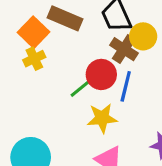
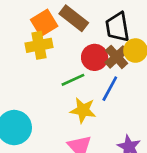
yellow cross: (34, 59) -> (39, 45), size x1.4
red circle: (101, 74) -> (95, 57), moved

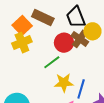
blue line: (110, 89) -> (81, 89), moved

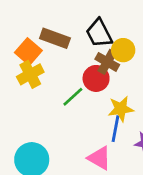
red circle: (64, 43) -> (96, 78), moved
yellow star: (64, 83) -> (121, 109), moved

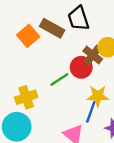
black trapezoid: (99, 33) -> (78, 18), moved
yellow cross: (30, 74) -> (26, 97), moved

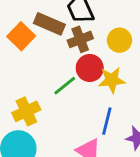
brown cross: (93, 55) -> (80, 39), moved, turned 36
yellow star: (98, 96) -> (112, 80), moved

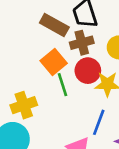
orange square: (21, 36) -> (54, 62), moved
green line: (65, 86) -> (62, 85), turned -75

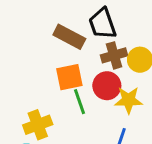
brown cross: (82, 43) -> (114, 55), moved
orange square: (54, 62) -> (69, 77), turned 30

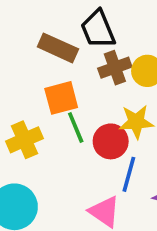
red circle: (107, 86) -> (111, 141), moved
yellow cross: (38, 125) -> (24, 140), moved

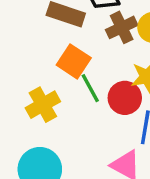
orange square: (61, 98) -> (74, 61), turned -36

